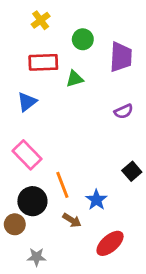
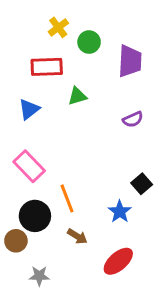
yellow cross: (41, 20) -> (58, 27), moved
green triangle: (75, 79) -> (77, 96), moved
blue star: (96, 200) -> (120, 212), moved

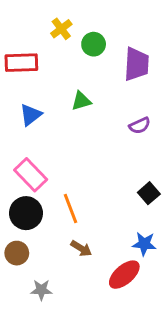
red rectangle: (47, 67) -> (21, 63), moved
blue star: (120, 212) -> (144, 244), moved, turned -30
black circle: (35, 216) -> (26, 213), moved

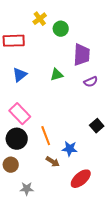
purple trapezoid: (137, 64) -> (82, 55), moved
green triangle: (81, 101) -> (57, 75), moved
blue star: (144, 244) -> (70, 149), moved

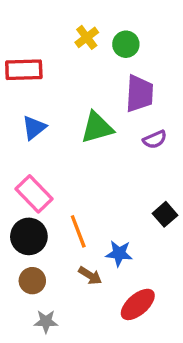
yellow cross: (40, 19) -> (87, 37), moved
green circle: (61, 29) -> (126, 44), moved
green triangle: (57, 75) -> (97, 128), size x1.5
brown circle: (11, 165) -> (32, 281), moved

